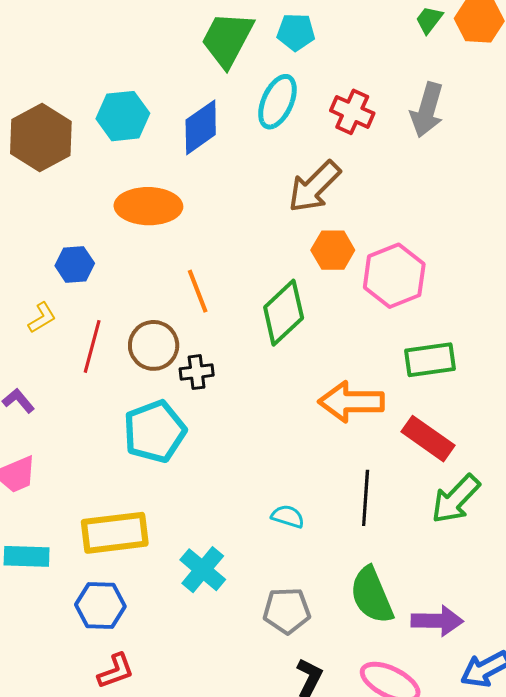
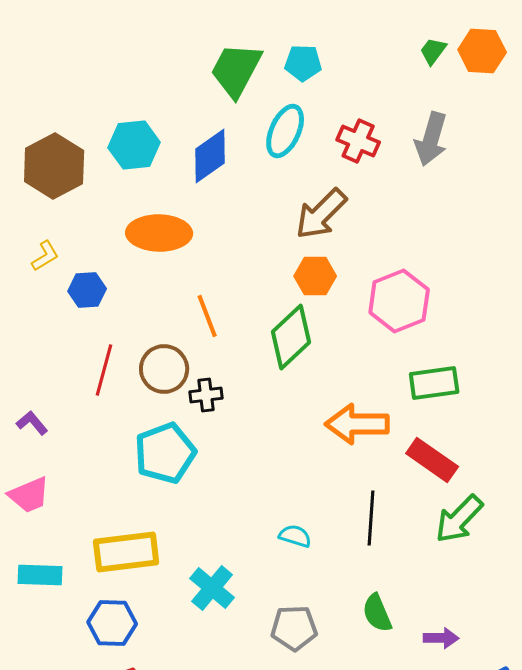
orange hexagon: (333, 250) -> (315, 276), moved
yellow L-shape: (42, 318) -> (45, 256), moved
green semicircle: (372, 595) -> (377, 613), size x0.7
purple arrow: (437, 621) -> (441, 638), size x0.7

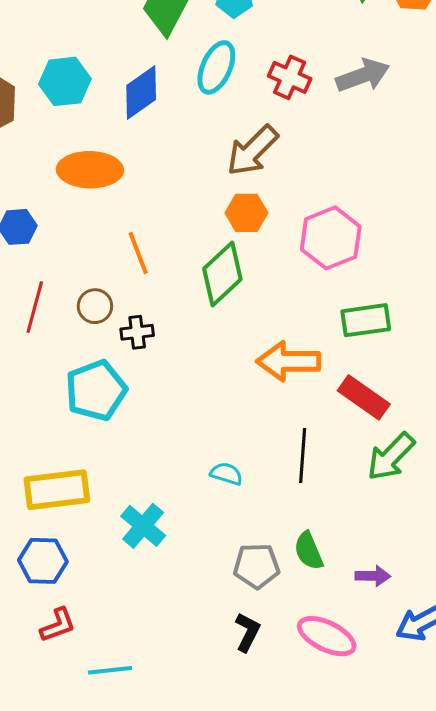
gray arrow: (431, 139) -> (363, 75), turned -126
brown circle: (164, 369) -> (95, 306), size x0.7
gray pentagon: (294, 628) -> (256, 566), moved

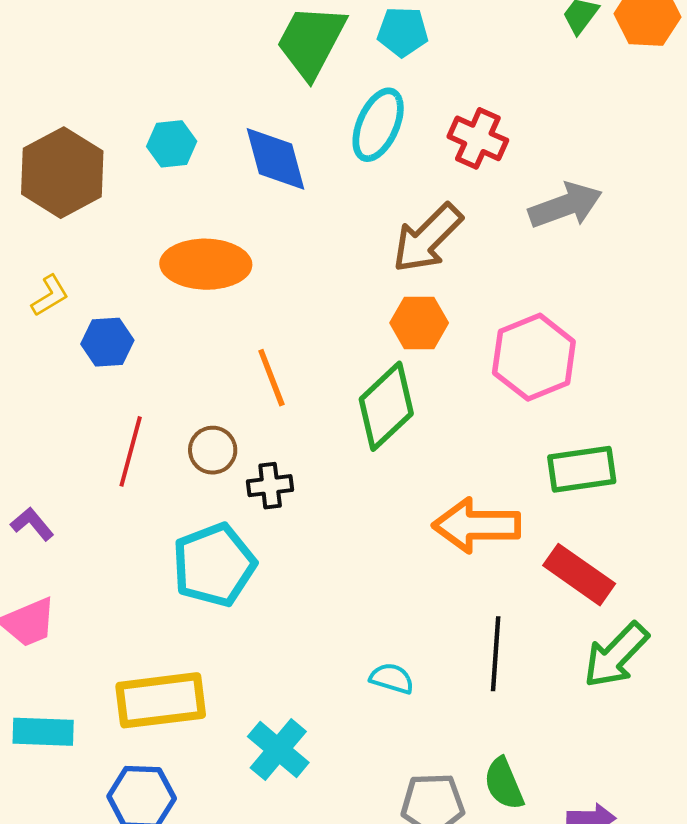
gray arrow: (363, 75) -> (565, 205), moved
cyan hexagon: (65, 81) -> (172, 144), size x0.7
blue diamond: (141, 93) -> (276, 159), turned -70

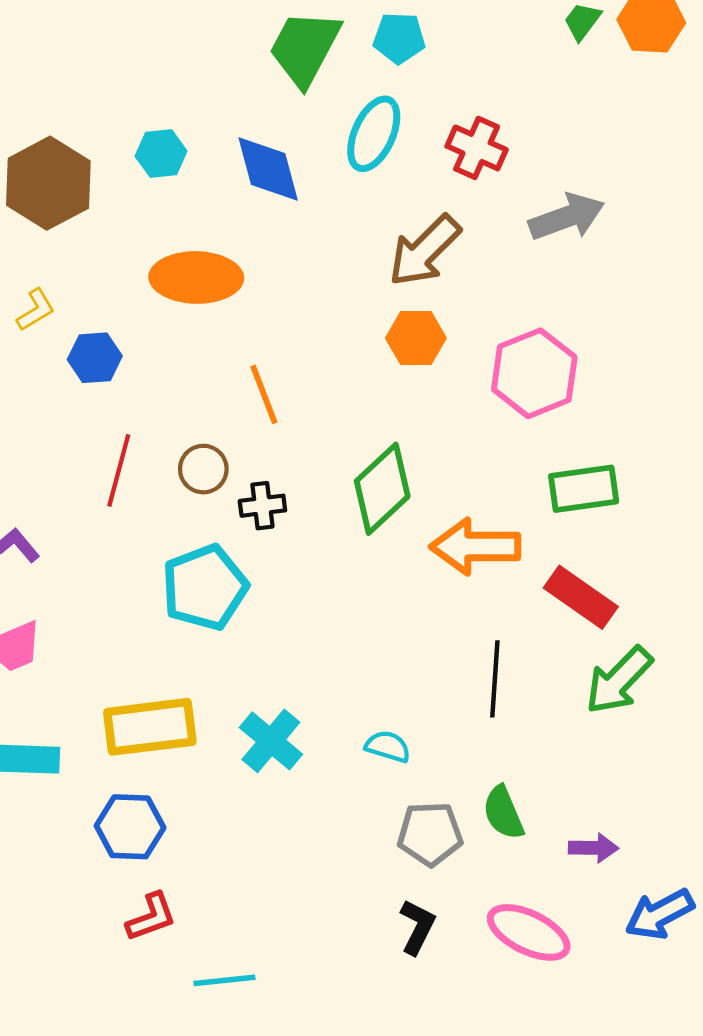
green diamond: (386, 406) -> (382, 489), moved
cyan semicircle: (392, 678) -> (388, 747), moved
cyan cross: (278, 750) -> (271, 741), moved

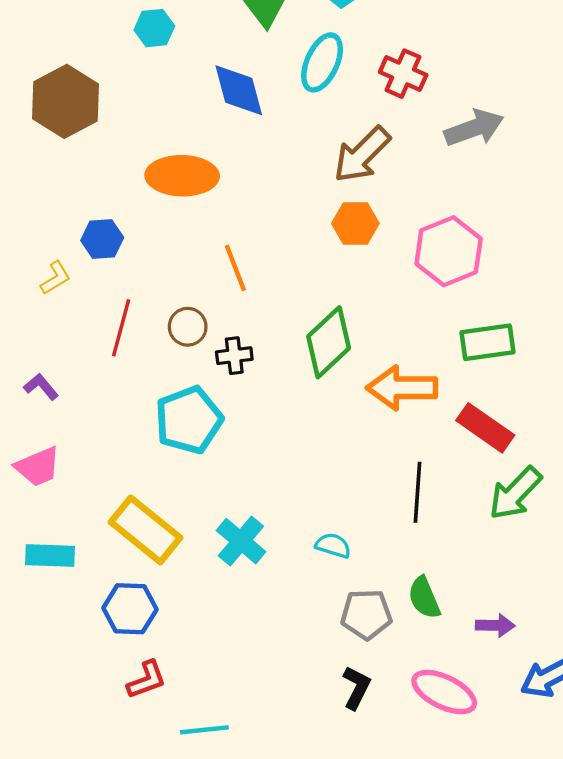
cyan hexagon: (161, 154) -> (154, 28), moved
yellow L-shape: (36, 310) -> (56, 278), moved
yellow rectangle: (150, 727) -> (145, 530), turned 46

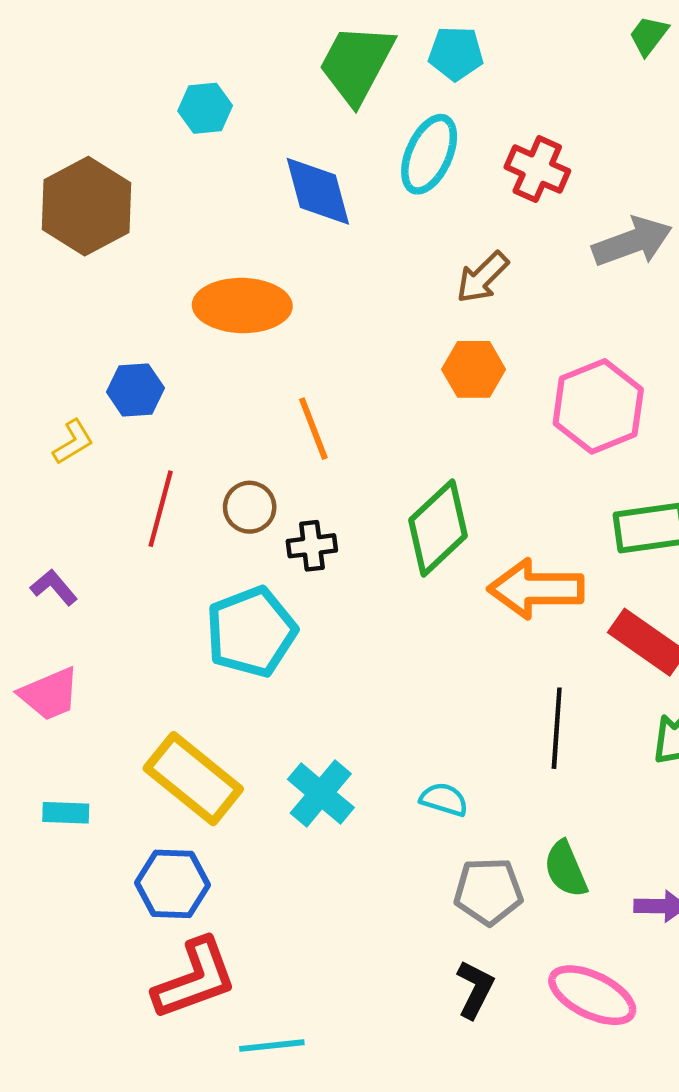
brown arrow: (362, 155) -> (482, 277), size x0.7
cyan rectangle: (50, 555) -> (66, 813), size x0.7
red L-shape: (147, 680) -> (195, 979), size x1.6

